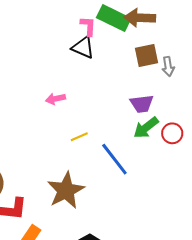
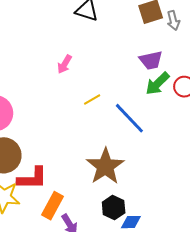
pink arrow: (55, 99) -> (65, 64), turned -42
brown star: (66, 190) -> (105, 166), moved

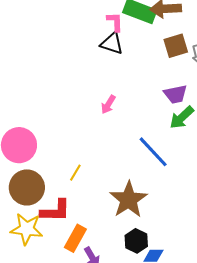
pink arrow: (65, 64) -> (108, 105), moved
yellow line: (92, 100) -> (75, 173), moved, turned -30

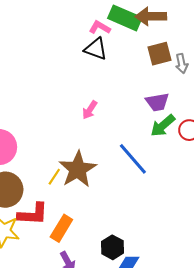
pink L-shape: (115, 22) -> (100, 27), turned -60
brown star: (129, 200) -> (78, 169), moved
orange rectangle: (75, 238) -> (61, 228), moved

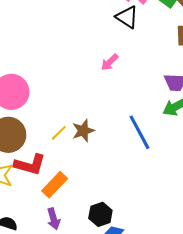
pink arrow: (90, 110) -> (110, 62), moved
brown star: (78, 169) -> (83, 131), size x0.6

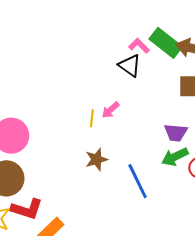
brown star: (83, 131) -> (96, 159), moved
yellow line: (59, 133) -> (92, 118), moved, turned -42

